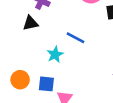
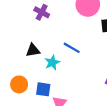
black triangle: (30, 23) -> (33, 50), moved

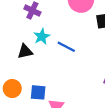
cyan star: (52, 62) -> (42, 37), moved

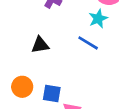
cyan star: (42, 37) -> (98, 19), moved

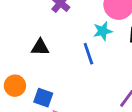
blue line: (88, 43) -> (88, 54), turned 30

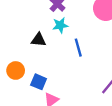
cyan star: (103, 31) -> (60, 25), moved

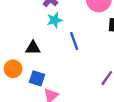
black triangle: (38, 40) -> (33, 48), moved

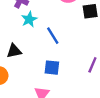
blue square: (37, 78) -> (52, 68), moved

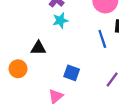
blue line: (53, 36) -> (102, 39), moved

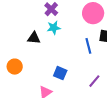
black triangle: (38, 48) -> (34, 38), moved

